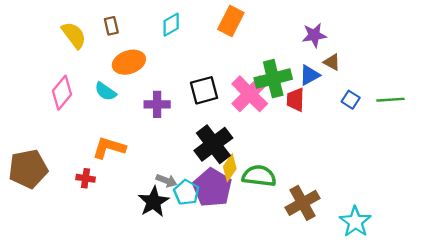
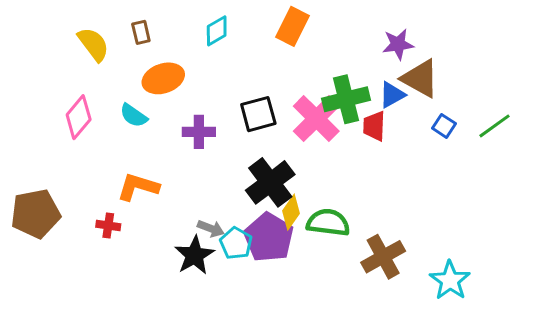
brown triangle: (332, 62) -> (420, 78), size x1.8
green line: (390, 100) -> (495, 126), turned -32

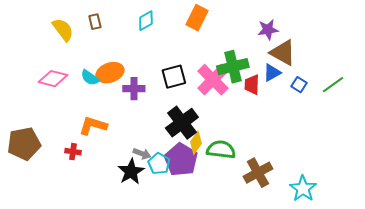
orange ellipse: (163, 78) -> (110, 73), moved
blue triangle: (392, 95) -> (272, 73), moved
pink diamond: (79, 117) -> (53, 79), turned 64

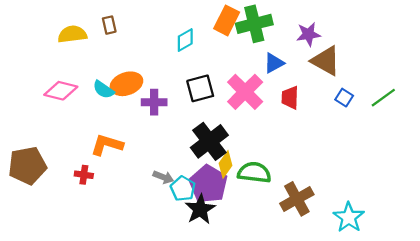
cyan diamond: (146, 21) -> (185, 40), moved
yellow semicircle: (63, 30) -> (72, 34), turned -60
green cross: (233, 67) -> (254, 24), moved
blue triangle: (272, 73) -> (274, 63), moved
black star: (131, 172) -> (200, 209), moved

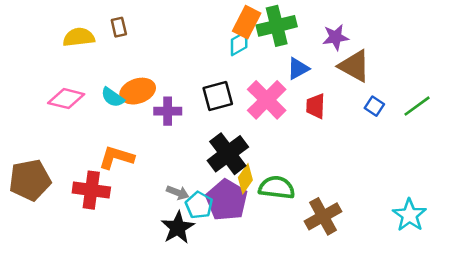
cyan diamond: (185, 40) -> (239, 43), moved
red cross: (84, 175) -> (91, 190), size x1.8
black star: (200, 209) -> (178, 228), moved
cyan star: (349, 217) -> (409, 215), moved

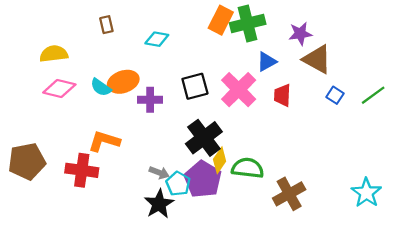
yellow semicircle: (79, 37) -> (54, 54), moved
cyan diamond: (239, 43) -> (157, 39), moved, turned 40

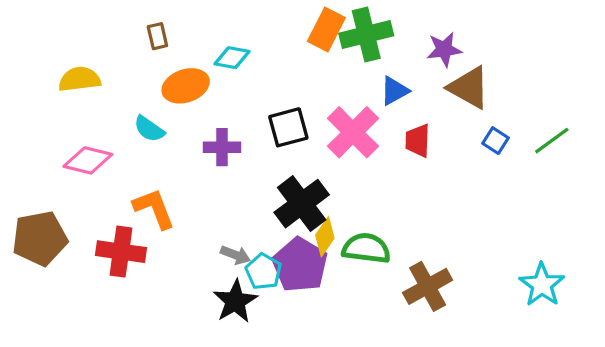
orange ellipse: (123, 82) -> (186, 86), moved
pink diamond: (59, 88) -> (88, 160), moved
orange L-shape: (104, 141) -> (154, 209), turned 52

